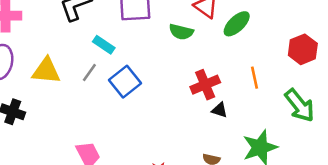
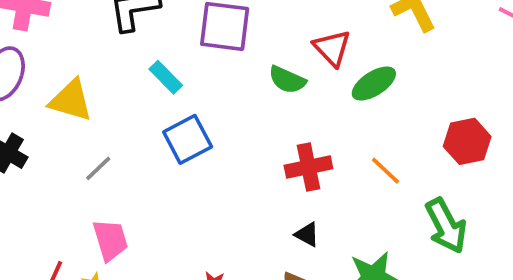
gray line: (89, 72) -> (98, 168), moved
orange line: (255, 78) -> (386, 171), turned -45
black triangle: (220, 110) -> (307, 234), moved

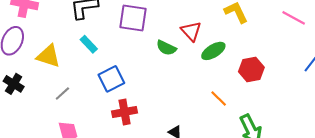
cyan rectangle: (166, 77) -> (89, 44), moved
red hexagon: (467, 141) -> (251, 69), moved
red cross: (308, 167) -> (125, 112), moved

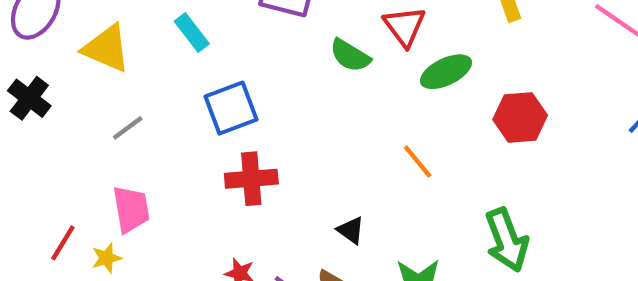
orange line: (219, 98) -> (418, 161), moved

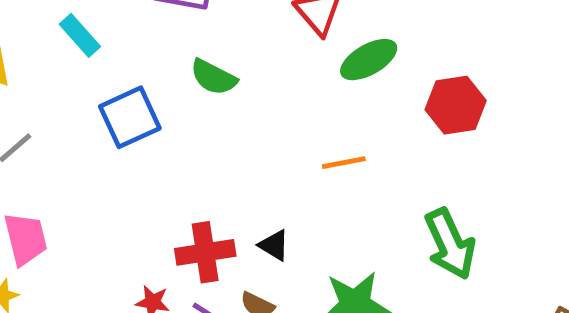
green semicircle: (350, 56) -> (214, 77), moved
orange line: (418, 161) -> (344, 163), turned -57
red cross: (251, 179) -> (205, 252), moved

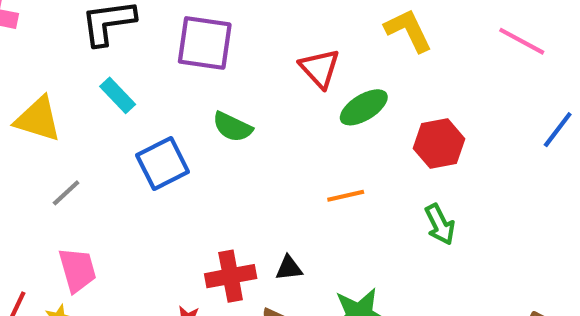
green arrow: (450, 244) -> (440, 224), moved, size x0.7
black triangle: (274, 245) -> (289, 268), turned -36

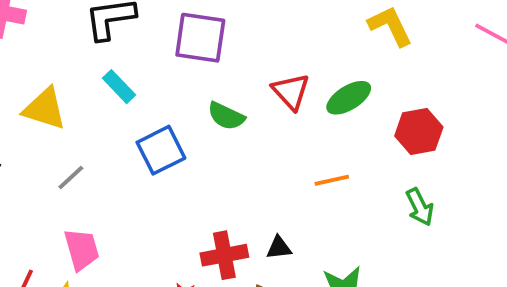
red triangle: (320, 68) -> (291, 92), moved

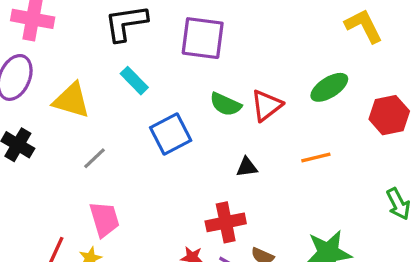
red triangle: (291, 92) -> (266, 105), moved, turned 36
green arrow: (420, 207) -> (398, 204), moved
black triangle: (279, 248) -> (247, 167), moved

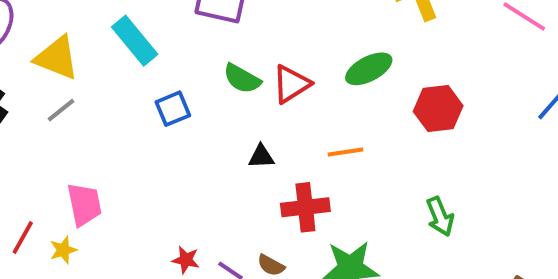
cyan rectangle: (134, 81) -> (135, 41), size x1.4
blue square: (171, 134) -> (173, 109), size x0.7
gray line: (95, 158) -> (61, 110), moved
red cross: (226, 222) -> (305, 207), moved

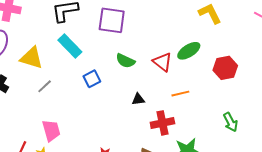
red triangle: (291, 84) -> (162, 62), moved, turned -45
gray line: (61, 110) -> (45, 86), moved

